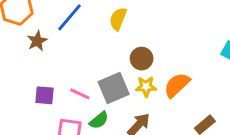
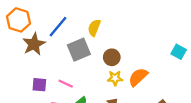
brown star: (37, 41) -> (34, 44), size x1.5
gray square: (114, 88) -> (79, 50), moved

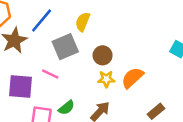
pink line: (66, 84) -> (50, 74), moved
purple square: (39, 85) -> (20, 86), size x1.5

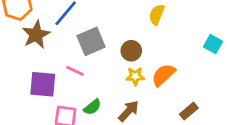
yellow semicircle: (83, 22) -> (157, 15), moved

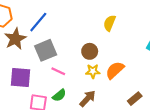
gray square: (91, 41) -> (46, 50), moved
pink line: (75, 71) -> (58, 71), moved

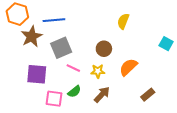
blue line: (38, 22) -> (54, 20), turned 45
yellow star: (93, 71) -> (98, 71), moved

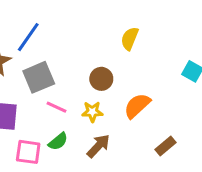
blue line: (54, 20) -> (28, 37), turned -50

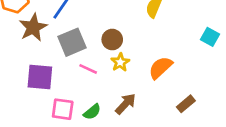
brown circle: (101, 79) -> (112, 40), moved
yellow star: (92, 112) -> (120, 62), moved, turned -30
green semicircle: (58, 141) -> (92, 112), moved

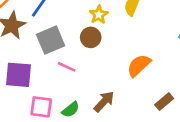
yellow star: (120, 62) -> (99, 15), moved

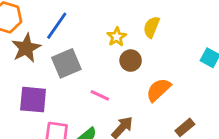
brown circle: (91, 37) -> (131, 61), moved
pink line: (67, 67) -> (100, 95), moved

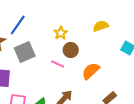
yellow semicircle: (151, 27) -> (101, 26), moved, turned 49
pink line: (100, 95) -> (58, 64), moved

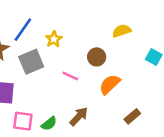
yellow star: (61, 33) -> (54, 39), moved
brown circle: (71, 50) -> (97, 57), moved

